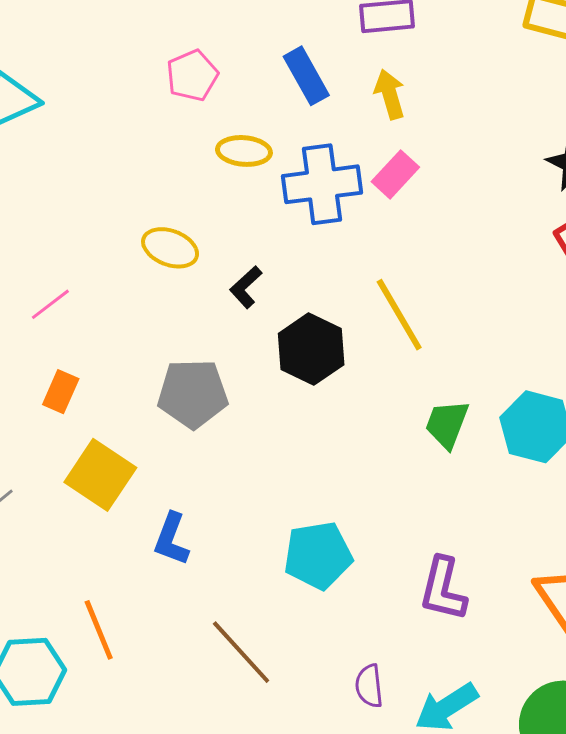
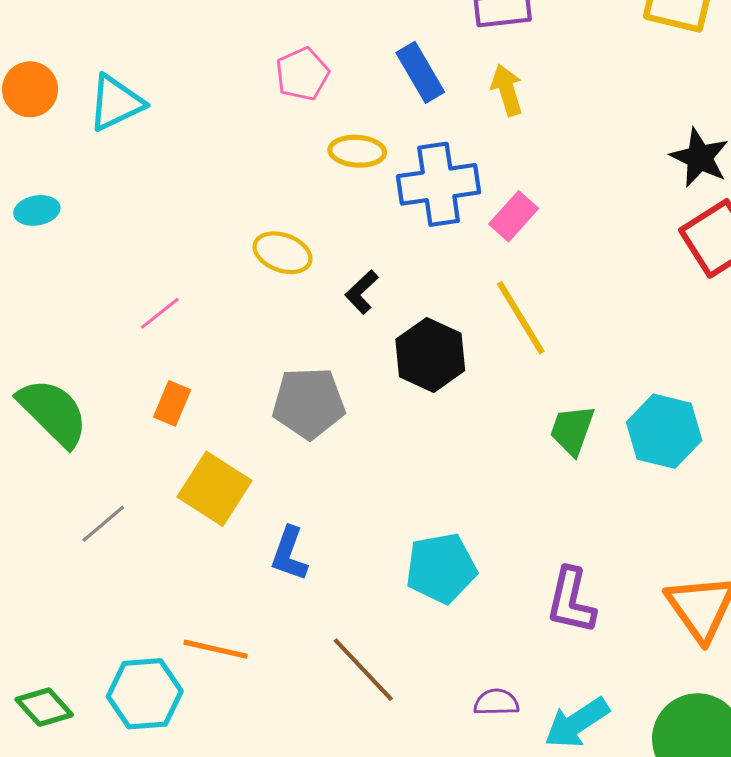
pink rectangle: (395, 174) -> (514, 216), moved
orange line: (99, 630) -> (216, 649), turned -54
purple semicircle: (369, 686) -> (496, 702), turned 96

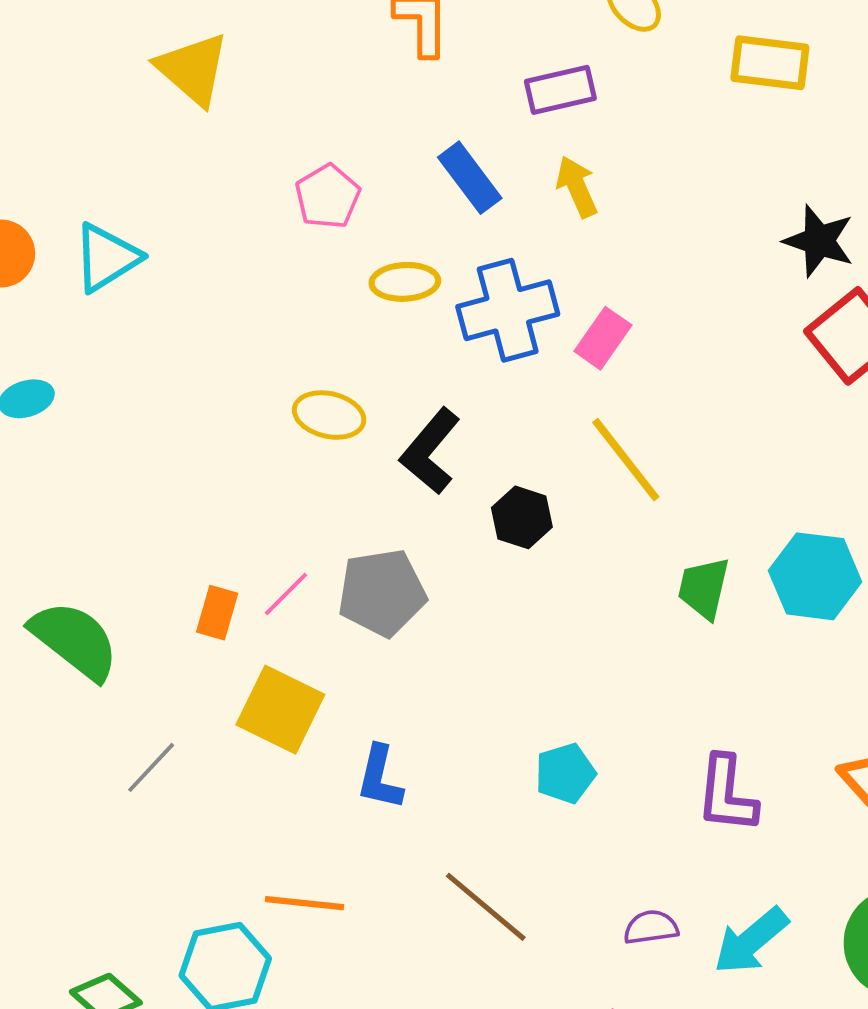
black L-shape: (362, 292) -> (430, 451), size x1.6
pink line: (160, 313) -> (286, 594), moved
black hexagon: (430, 355) -> (522, 517), size x0.7
cyan pentagon: (441, 568) -> (565, 773), size x0.7

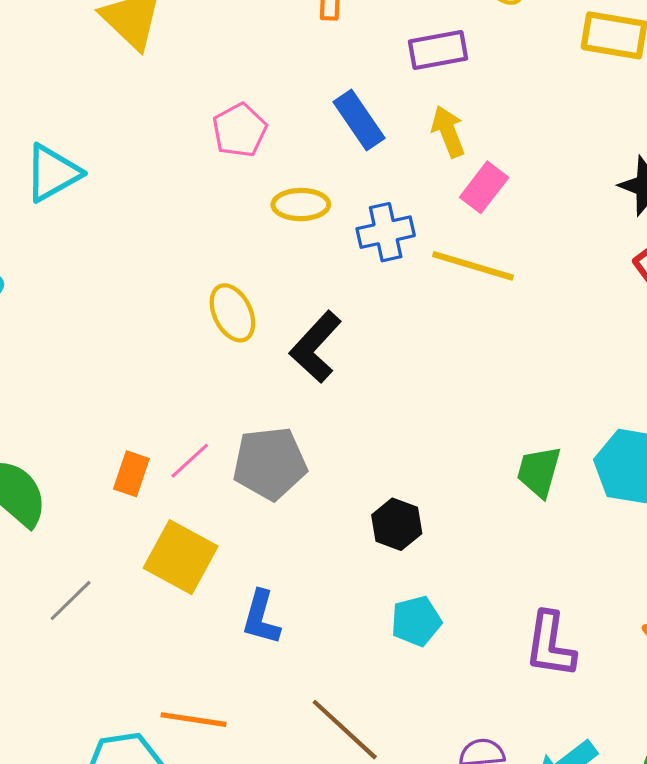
blue cross: (508, 310) -> (386, 232), size x0.7
pink rectangle: (603, 338) -> (484, 187), moved
yellow ellipse: (329, 415) -> (232, 313), turned 48
yellow line: (626, 460) -> (473, 266), moved, turned -38
black hexagon: (522, 517) -> (397, 524), moved

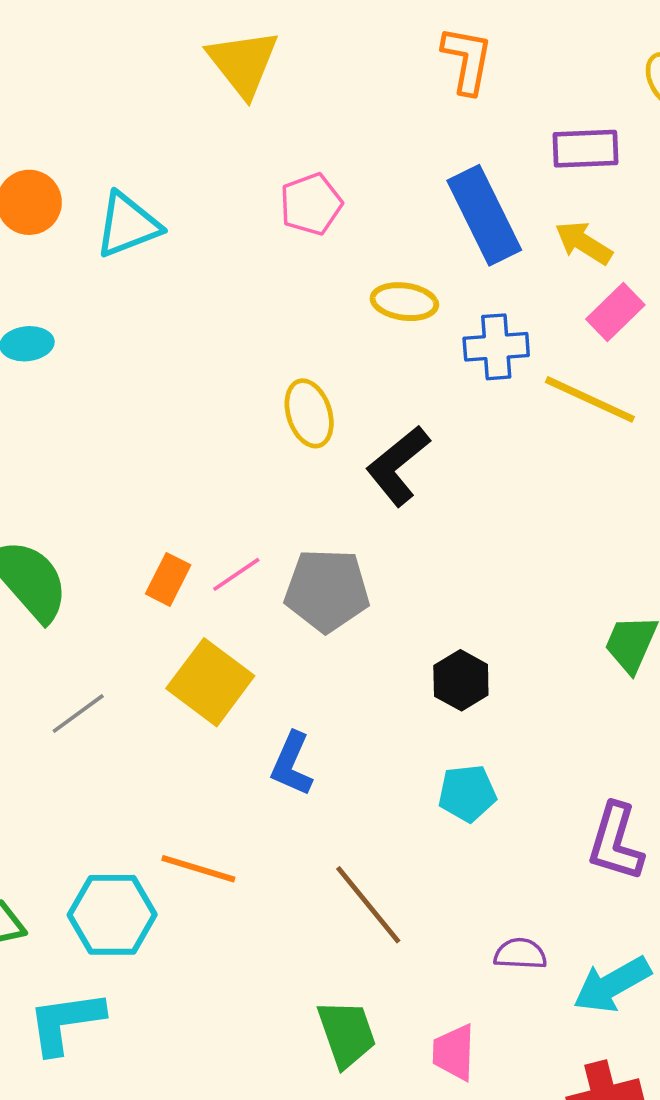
blue rectangle: (359, 120) -> (484, 215), size x1.4
pink pentagon: (240, 130) -> (311, 204), moved
yellow arrow: (448, 132) -> (584, 243), turned -45

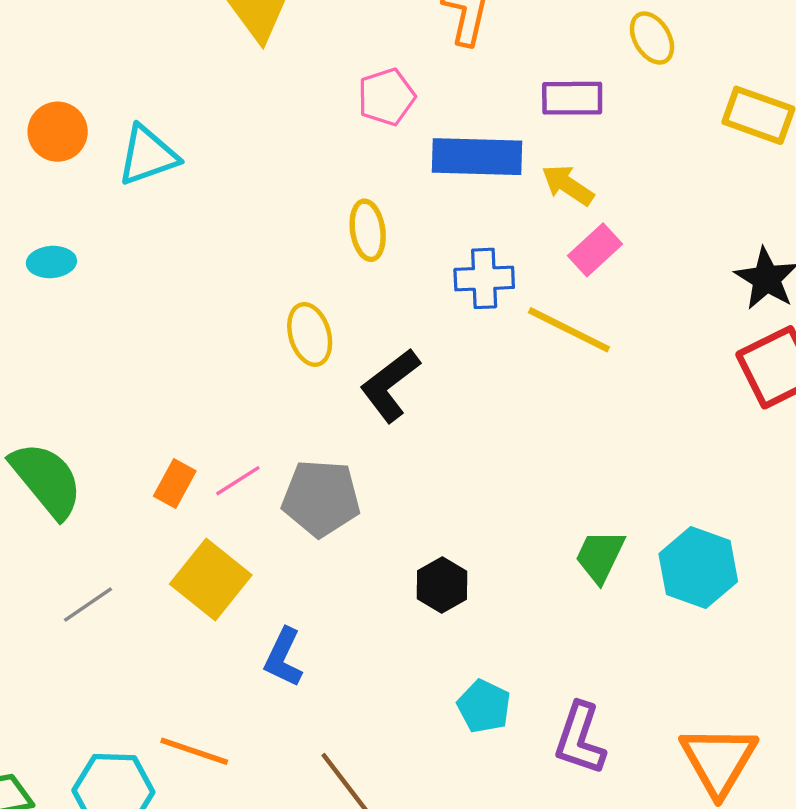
pink pentagon: (311, 204) -> (386, 97), moved
blue rectangle: (484, 215) -> (477, 157), turned -64
yellow ellipse: (404, 302) -> (368, 230), moved, turned 72
cyan pentagon: (467, 793) -> (484, 706), moved, turned 30

